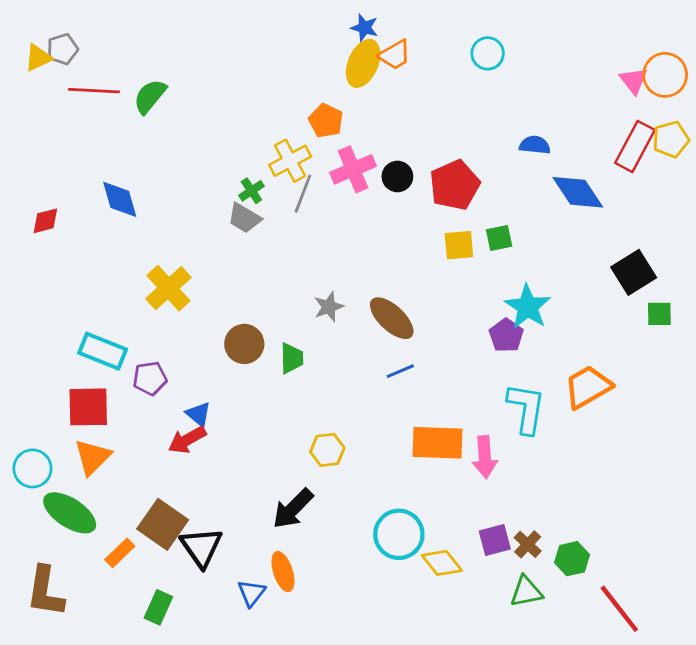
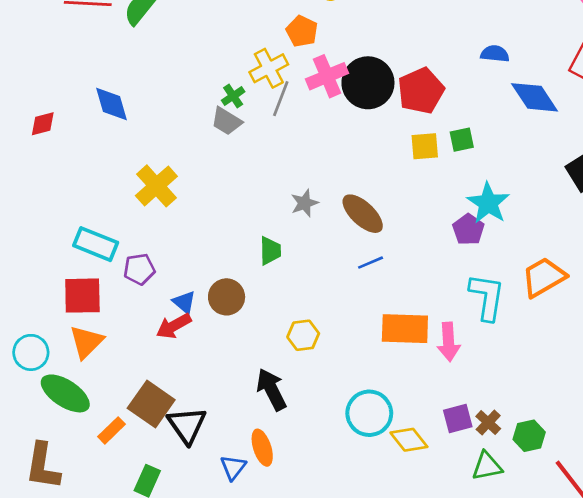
black circle: (397, 176) -> (368, 83), size x1.8
brown circle: (244, 344) -> (227, 297), moved
black arrow: (293, 509) -> (271, 389), turned 108

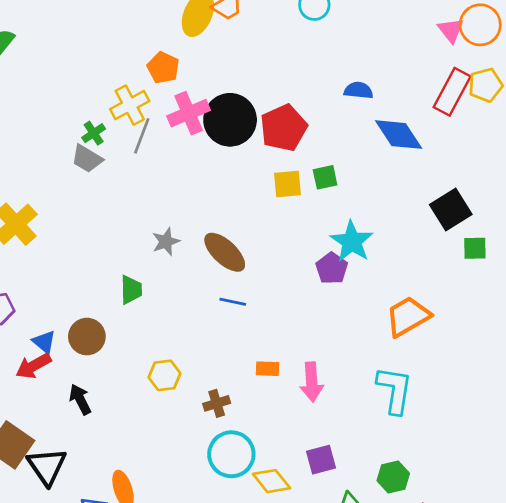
blue line: (371, 263) -> (233, 302), turned 35
cyan L-shape: (487, 297) -> (395, 390), moved
orange rectangle: (405, 329) -> (268, 369), size x0.5
black arrow: (271, 389) -> (80, 399), moved, size x0.7
brown cross: (488, 422) -> (217, 403), moved, turned 30

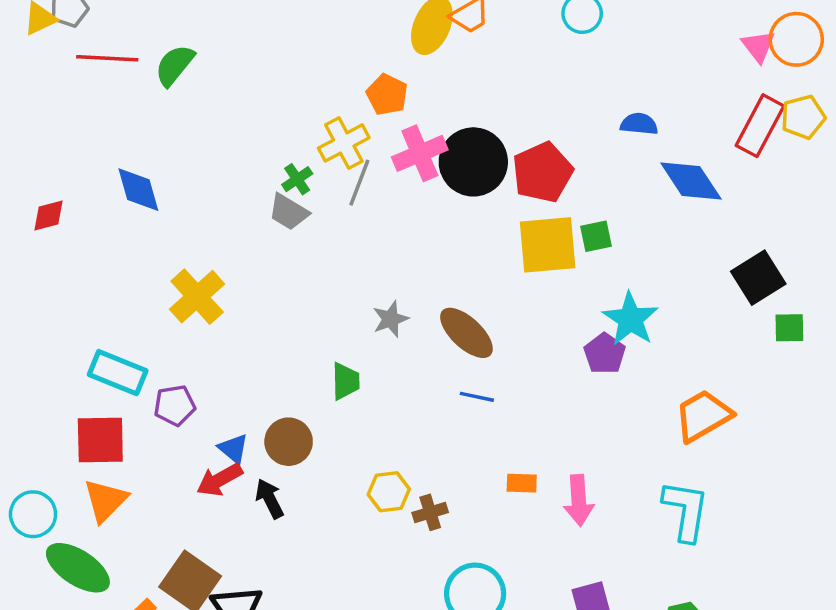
yellow square: (288, 184) -> (548, 245), size x1.6
black arrow: (80, 399) -> (270, 499), moved
brown cross: (217, 403) -> (430, 512), moved

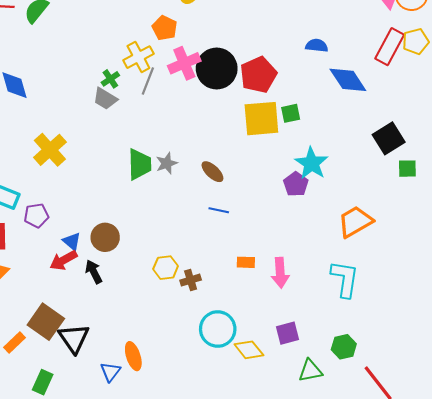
brown ellipse: (466, 333) -> (212, 172), size x0.7
green trapezoid: (346, 381) -> (140, 164), moved, size x1.4

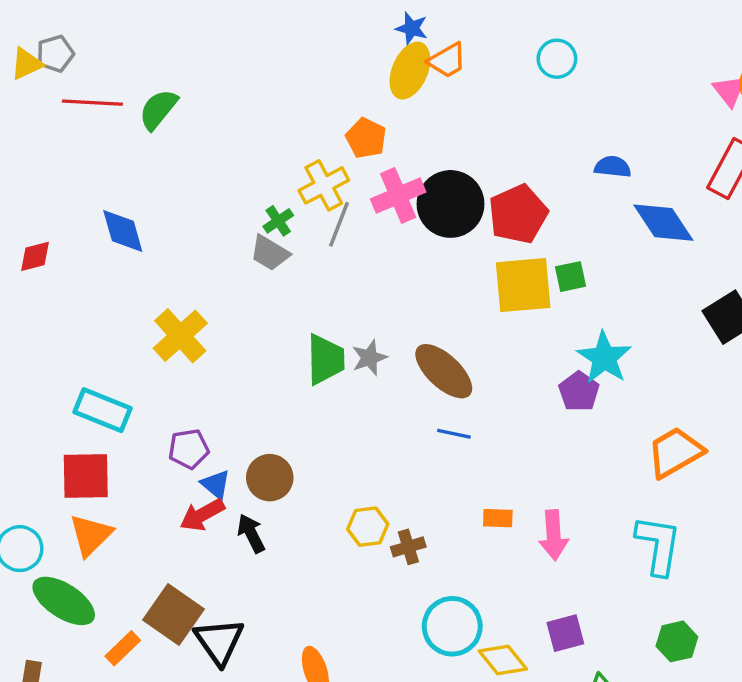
brown ellipse: (212, 172) -> (444, 371), size x1.6
purple pentagon: (36, 215) -> (189, 449), moved
green hexagon: (344, 347) -> (677, 641), moved

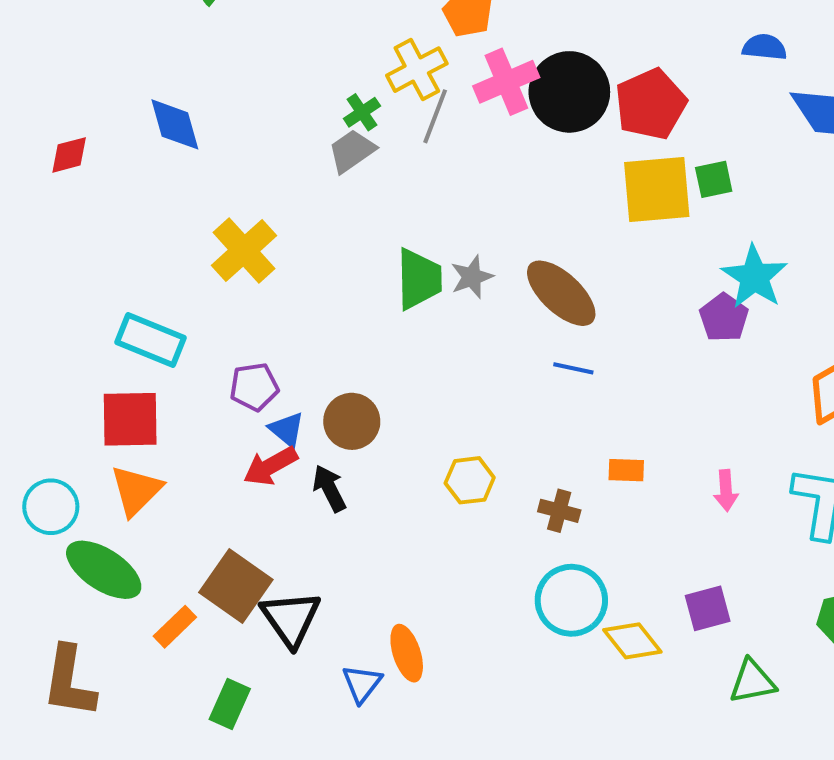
gray trapezoid: (270, 253) -> (352, 151), turned 114
pink arrow: (554, 535) -> (726, 490), moved, size x0.7
brown cross: (408, 547) -> (559, 511), moved, turned 32

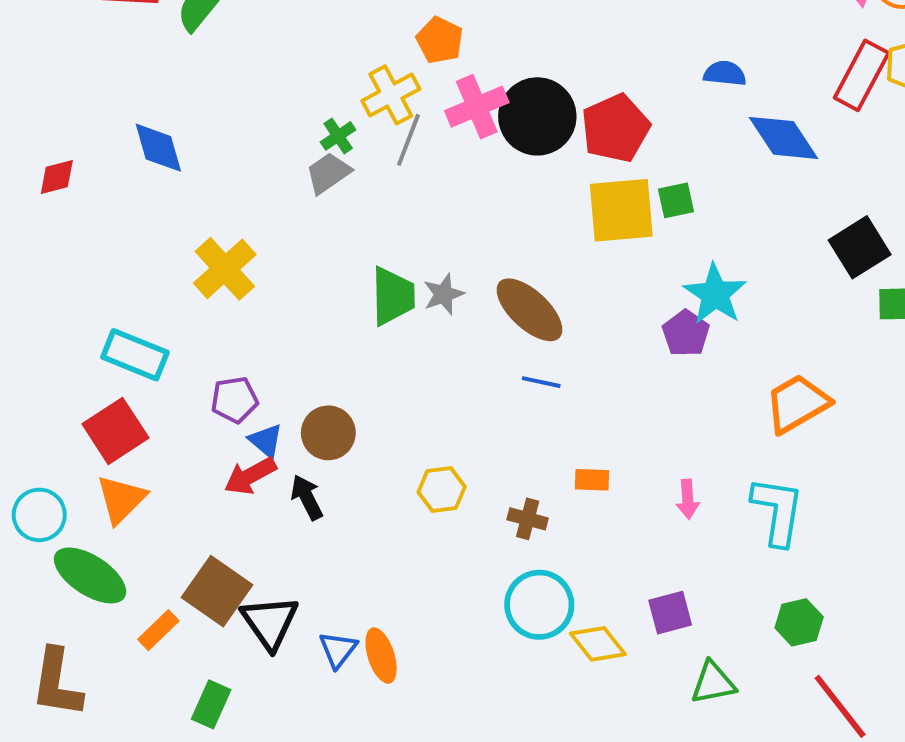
red square: (130, 419) -> (115, 431), turned -32
blue triangle: (362, 684) -> (338, 650), moved

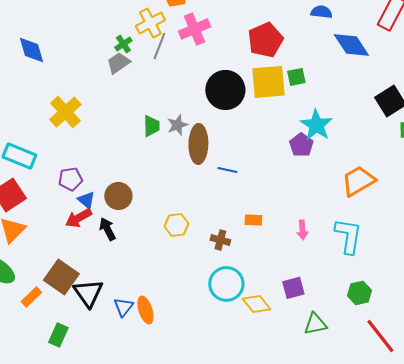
black circle: (537, 116) -> (225, 90), moved
green trapezoid: (393, 296) -> (151, 126), size x0.7
brown ellipse: (529, 310) -> (198, 144), moved, turned 48

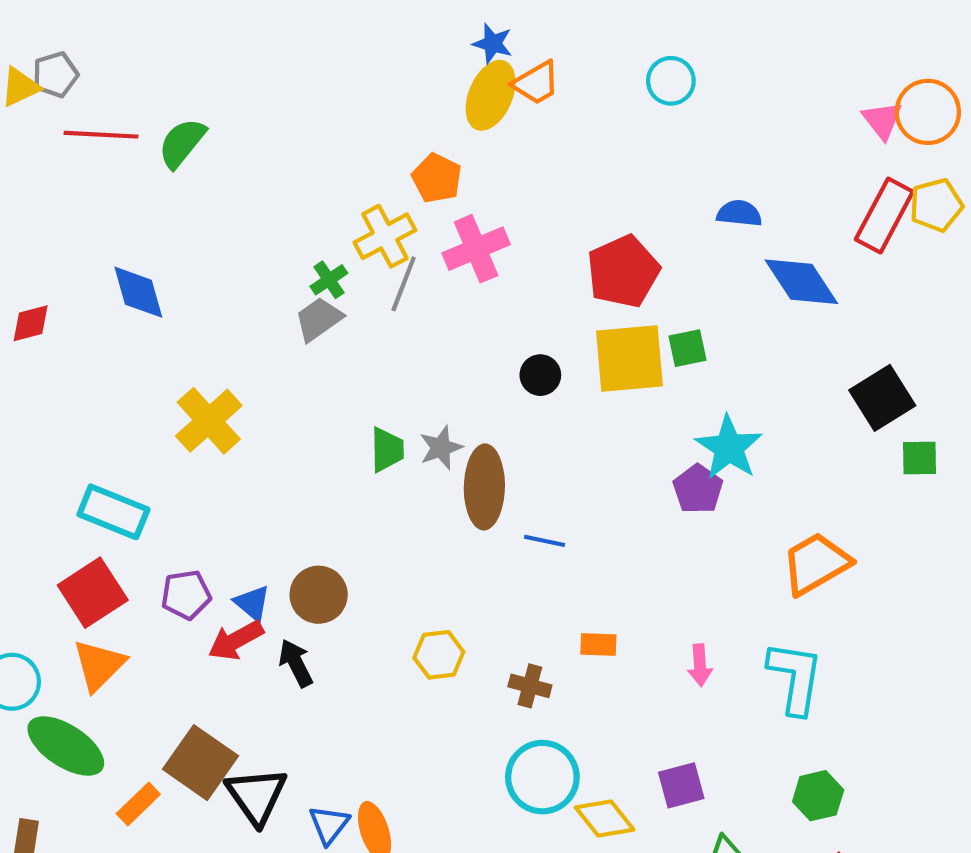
black circle: (225, 90) -> (540, 375), size x0.5
purple pentagon: (70, 179) -> (186, 595), moved

